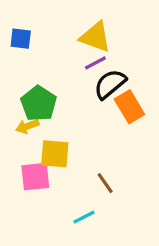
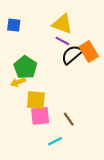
purple line: (95, 63) -> (62, 41), turned 56
orange rectangle: (129, 107) -> (89, 51), moved
pink square: (35, 177) -> (40, 116), moved

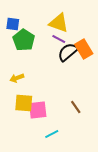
green pentagon: (25, 67) -> (24, 40), moved
yellow square: (36, 100) -> (24, 103), moved
brown line: (69, 119) -> (76, 107), moved

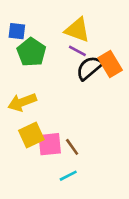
yellow arrow: (17, 78) -> (22, 102), size x1.5
yellow square: (24, 103) -> (31, 135), turned -30
brown line: (76, 107) -> (72, 147), moved

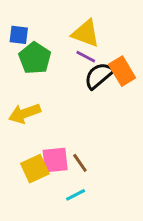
yellow square: (31, 135) -> (35, 169), moved

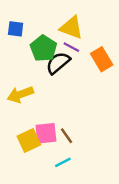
green pentagon: (35, 58) -> (43, 48), moved
black semicircle: (99, 76) -> (58, 63), moved

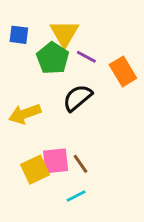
yellow triangle: (71, 28) -> (64, 33), moved, turned 40
black semicircle: (58, 63) -> (78, 98), moved

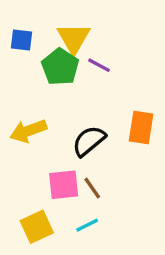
orange rectangle: (123, 71) -> (141, 128), moved, turned 40
black semicircle: (78, 98) -> (89, 141), moved
yellow square: (35, 170) -> (37, 227), moved

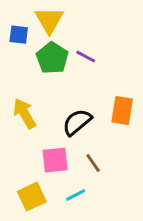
yellow triangle: (74, 38) -> (49, 20), moved
yellow arrow: (28, 131) -> (25, 113), turned 80
brown line: (92, 188) -> (93, 163), moved

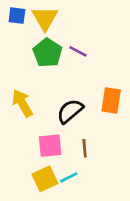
blue square: (19, 35) -> (17, 16), moved
brown line: (93, 163) -> (85, 148), turned 30
yellow square: (32, 197) -> (45, 179), moved

